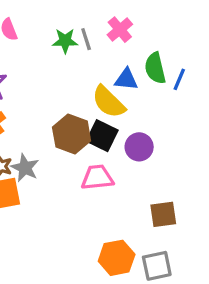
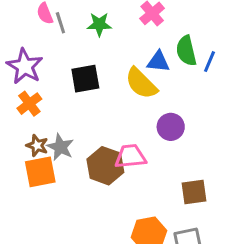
gray line: (86, 39) -> (60, 23), moved
brown hexagon: (72, 134) -> (105, 166), moved
black square: (102, 136) -> (85, 79), moved, turned -36

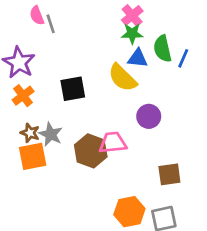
green star: (99, 24) -> (132, 33), moved
black square: (85, 79) -> (73, 89), moved

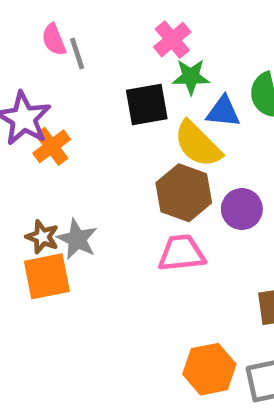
pink cross: (132, 16) -> (172, 40), moved
green star: (132, 33) -> (191, 77), moved
black square: (73, 89) -> (147, 105), moved
orange cross: (23, 96) -> (52, 146), moved
brown hexagon: (91, 151) -> (184, 193), moved

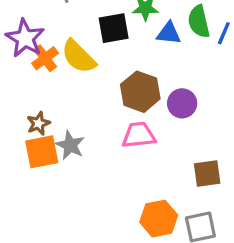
yellow semicircle: (198, 144) -> (79, 57), moved
brown star: (42, 237) -> (38, 123), turned 30
gray star: (77, 239) -> (70, 145), moved

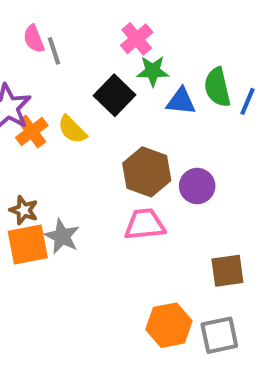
black square: (114, 28) -> (114, 95), turned -36
yellow semicircle: (79, 57) -> (72, 130), size x0.7
brown star: (38, 123) -> (24, 210), turned -30

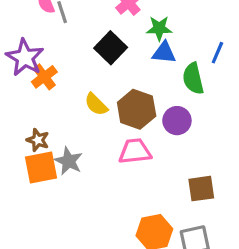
green star: (153, 71) -> (159, 28), moved
green semicircle: (217, 87) -> (193, 78), moved
yellow semicircle: (72, 130) -> (96, 104), moved

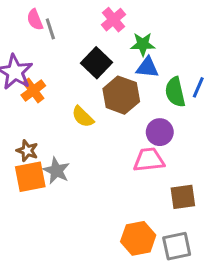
blue line: (217, 53) -> (198, 87), moved
brown hexagon: (137, 109) -> (121, 95), moved
pink trapezoid: (135, 151) -> (149, 160), moved

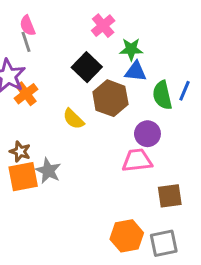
gray line: (50, 29) -> (26, 42), moved

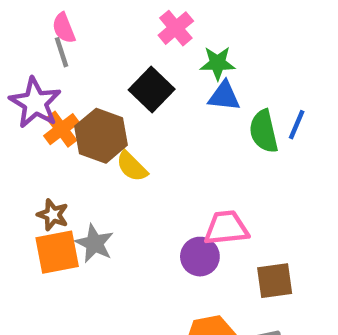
brown hexagon: (110, 98) -> (101, 136), moved
purple circle: (147, 134) -> (200, 257), moved

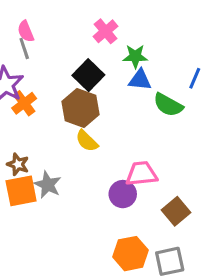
blue line: (297, 125) -> (195, 78), moved
green semicircle: (264, 131) -> (168, 105), turned -48
brown hexagon: (101, 136) -> (80, 108), moved
yellow semicircle: (132, 166) -> (87, 141), moved
brown square: (275, 281) -> (176, 211), turned -32

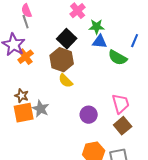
pink trapezoid: (142, 174) -> (121, 104), moved, turned 80

